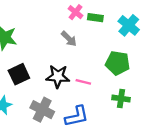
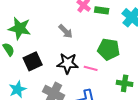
gray arrow: (69, 39) -> (66, 31), moved
green pentagon: (118, 63) -> (109, 49), moved

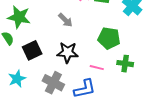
pink line: (91, 68) -> (97, 68), moved
green cross: (125, 83) -> (125, 64), moved

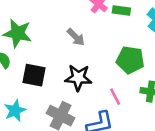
black square: (32, 50) -> (34, 75), turned 36
pink line: (97, 68) -> (115, 97), turned 48

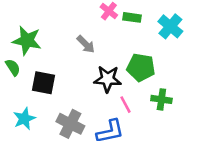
black star: (78, 78) -> (108, 79), moved

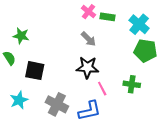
green star: (27, 40) -> (21, 36), size x0.7
gray arrow: (86, 44) -> (88, 39), moved
green pentagon: (141, 67) -> (145, 51), moved

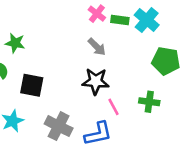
cyan cross: (139, 24) -> (147, 20), moved

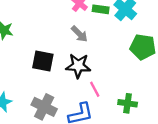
black square: (32, 85) -> (43, 61), moved
green cross: (149, 102) -> (128, 103), moved

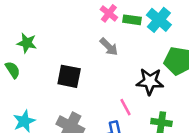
black star: (78, 66) -> (150, 81), moved

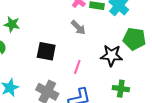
pink line: (126, 107) -> (77, 67), moved, turned 48

